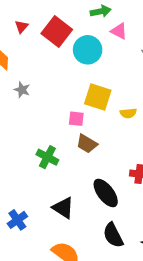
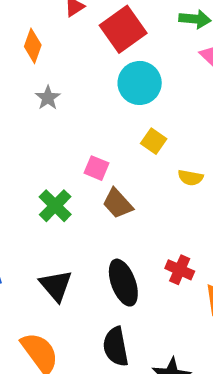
cyan circle: (88, 50) -> (140, 83), moved
yellow square: (98, 97) -> (154, 141), size x0.6
pink square: (76, 119) -> (97, 168), moved

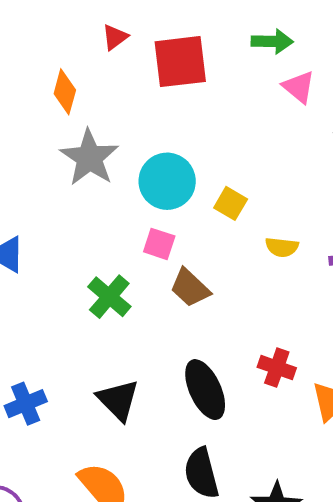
red square: (123, 29) -> (180, 62), turned 33
cyan circle: (140, 83) -> (167, 181), moved
gray star: (48, 98) -> (89, 158), size x1.8

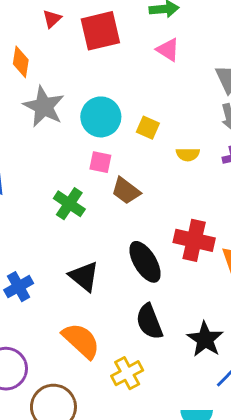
pink triangle: (299, 87) -> (168, 50), moved
red cross: (277, 368) -> (194, 240), size x1.5

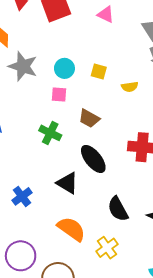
cyan circle: (101, 117) -> (64, 68), size x0.7
pink square: (100, 162) -> (59, 95), moved
black ellipse: (145, 262) -> (93, 159), moved

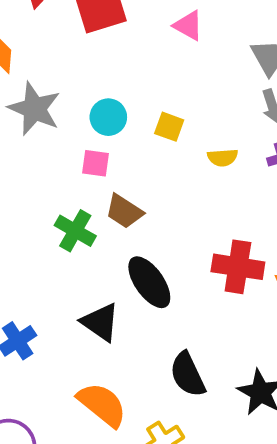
brown trapezoid: (89, 118) -> (124, 211), moved

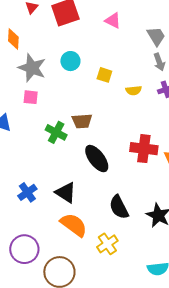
cyan circle: (108, 117) -> (70, 61), moved
pink square: (96, 163) -> (31, 97), moved
brown trapezoid: (124, 211) -> (82, 121), turned -35
black triangle: (100, 322) -> (66, 193), moved

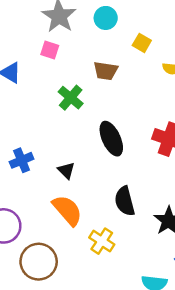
brown trapezoid: (82, 121) -> (106, 71), moved
black triangle: (66, 193) -> (66, 170), size x0.7
yellow cross: (107, 244) -> (102, 241), turned -35

